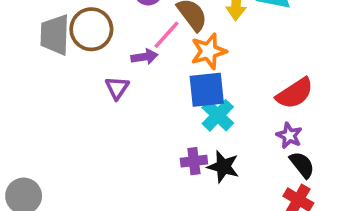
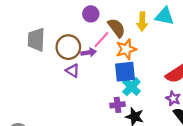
brown circle: (91, 29) -> (68, 47), moved
purple triangle: (117, 88) -> (73, 71), turned -32
purple cross: (194, 161) -> (118, 105), moved

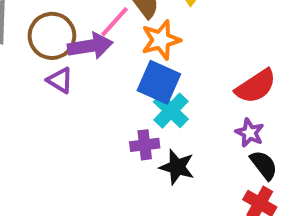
purple arrow: (89, 52) -> (90, 46), size x1.5
blue square: (125, 72) -> (159, 82), turned 30

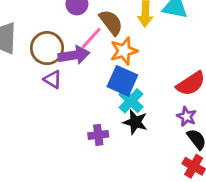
purple cross: (145, 145) -> (98, 135), moved
black star: (177, 167) -> (135, 122), moved

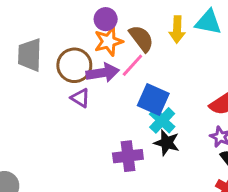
pink line: (91, 38) -> (132, 65), moved
orange star: (124, 51) -> (109, 41), moved
purple cross: (98, 135) -> (128, 156), size x1.4

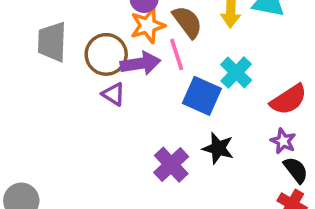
pink line: (132, 65) -> (177, 54), turned -60
cyan cross: (162, 120) -> (236, 72), moved
purple cross: (128, 156) -> (171, 165), turned -36

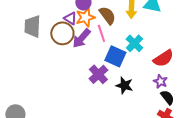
purple arrow: (140, 63) -> (81, 38), turned 140
purple triangle: (113, 94) -> (70, 18), moved
purple cross: (171, 165) -> (98, 74), moved

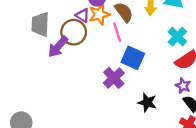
purple arrow: (81, 38) -> (58, 47), moved
cyan cross: (134, 43) -> (177, 37), moved
black star: (124, 85) -> (147, 102), moved

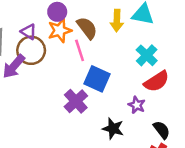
purple triangle: (83, 15) -> (29, 32), moved
purple star: (183, 86) -> (137, 105), moved

